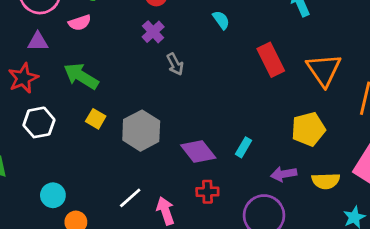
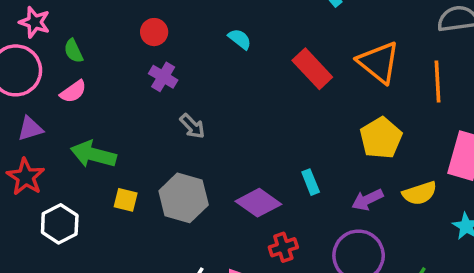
gray arrow: (175, 64) -> (192, 126), moved
cyan rectangle: (243, 147) -> (311, 182), turned -36

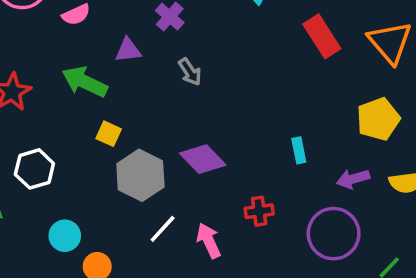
purple triangle: (30, 129) -> (128, 50), moved
gray hexagon: (184, 198) -> (140, 175), moved
purple diamond: (258, 203) -> (203, 159), moved
white hexagon: (60, 224) -> (34, 169), moved

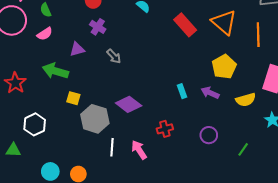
purple arrow: (353, 179) -> (210, 93), moved, turned 48
white line: (163, 229) -> (112, 147), turned -30
purple circle: (334, 234) -> (209, 135), size x0.6
cyan circle: (65, 236) -> (50, 171), moved

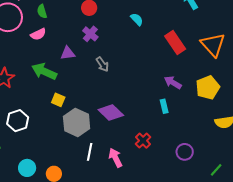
purple arrow: (210, 93) -> (173, 82), moved
red cross: (165, 129) -> (143, 141), turned -35

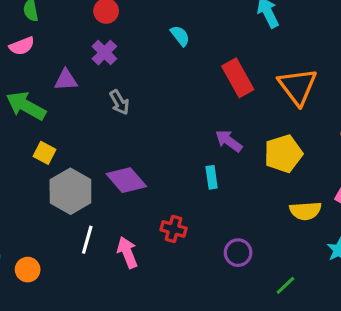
red cross: (143, 141) -> (173, 229), turned -35

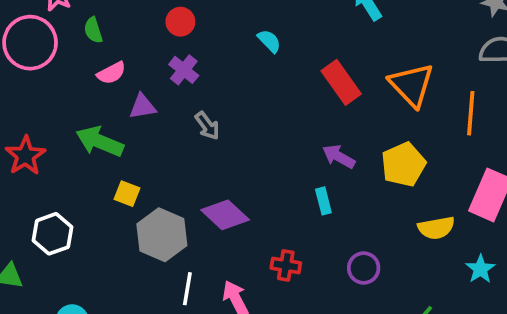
pink semicircle: (22, 46) -> (111, 73), moved
purple circle: (238, 253) -> (364, 268), moved

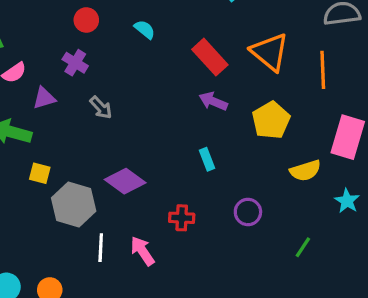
red circle: (180, 22) -> (86, 20), moved
purple arrow: (339, 157) -> (213, 101), moved

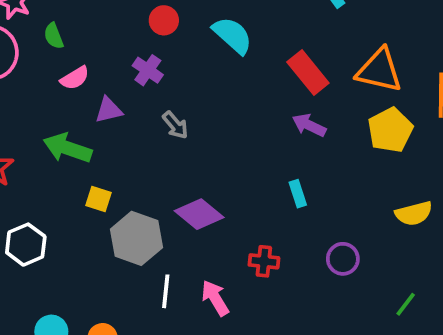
cyan semicircle: (145, 29) -> (232, 35), size x1.6
orange triangle: (270, 52) -> (379, 70), turned -30
yellow pentagon: (271, 120) -> (390, 130), moved

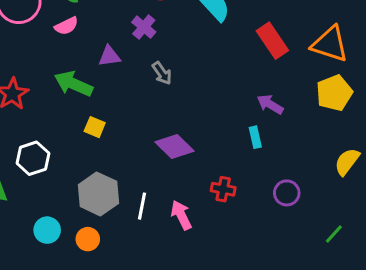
pink semicircle: (75, 78) -> (66, 26), moved
purple arrow: (309, 125) -> (270, 104), moved
yellow semicircle: (414, 213) -> (347, 162), turned 136
gray hexagon: (136, 238) -> (98, 194), moved

